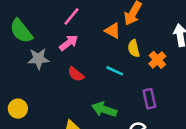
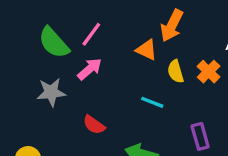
green semicircle: (21, 31) -> (54, 43), moved
orange cross: (157, 60) -> (209, 72), moved
red semicircle: (76, 74) -> (94, 125), moved

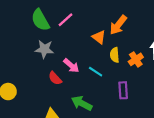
pink arrow: (90, 69) -> (71, 66), moved, turned 70
gray star: (51, 92) -> (44, 49), moved
purple rectangle: (200, 136) -> (123, 90), moved

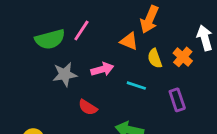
green semicircle: (40, 20) -> (50, 39), turned -60
pink arrow: (71, 66) -> (102, 69), moved, turned -42

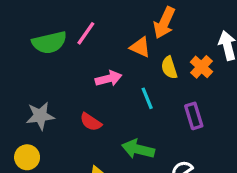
gray star: (65, 74) -> (40, 116), moved
cyan line: (136, 86) -> (147, 98), turned 48

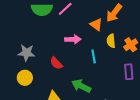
purple rectangle: (194, 116) -> (129, 72), moved
yellow circle: (27, 157) -> (25, 78), moved

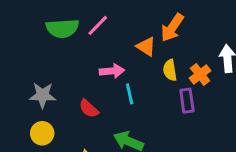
cyan line: (94, 56) -> (130, 94), moved
purple rectangle: (129, 72) -> (187, 101), moved

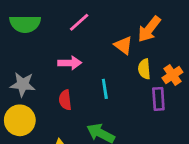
green semicircle: (62, 28) -> (25, 24), moved
pink arrow: (112, 71) -> (70, 63), moved
red semicircle: (89, 109) -> (65, 100), turned 36
yellow circle: (42, 133) -> (20, 120), size x1.4

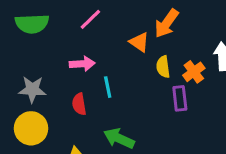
cyan line: (105, 89) -> (108, 87), moved

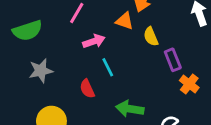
pink arrow: (82, 64) -> (94, 41), moved
orange cross: (194, 72) -> (189, 84), moved
gray star: (32, 89) -> (41, 71), moved

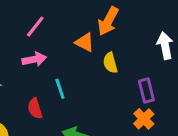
pink arrow: (94, 41) -> (34, 59), moved
purple rectangle: (173, 60) -> (146, 91), moved

